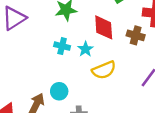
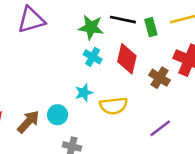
cyan cross: (62, 46) -> (93, 57), moved
cyan star: (85, 49) -> (84, 93), moved

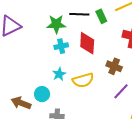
cyan cross: (93, 57) -> (61, 46), turned -32
brown cross: (160, 78) -> (114, 66), moved
brown arrow: (28, 122) -> (21, 103), turned -102

